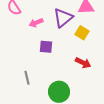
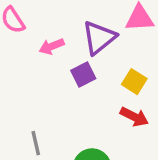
yellow square: (82, 33) -> (134, 82), moved
purple square: (46, 47) -> (83, 75), moved, turned -32

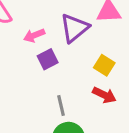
purple square: (83, 75) -> (48, 59), moved
gray line: (36, 143) -> (61, 105), moved

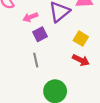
gray line: (61, 105) -> (36, 60), moved

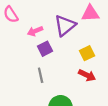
yellow square: (81, 39) -> (87, 53), turned 32

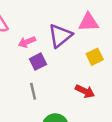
yellow square: (87, 53) -> (95, 57), moved

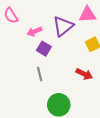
purple square: (38, 62) -> (44, 49), turned -32

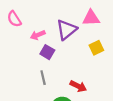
red arrow: (84, 74) -> (78, 86), moved

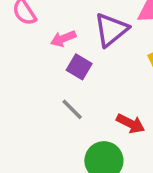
gray line: (43, 78) -> (72, 109), turned -32

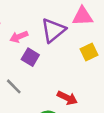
gray line: (72, 109) -> (14, 86), moved

